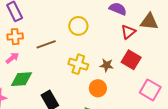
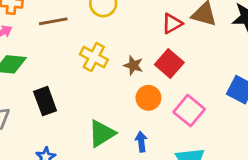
orange circle: (98, 88) -> (148, 98), moved

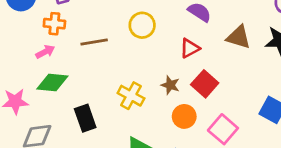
red triangle: (172, 24) -> (190, 48), moved
yellow cross: (94, 57) -> (131, 96), moved

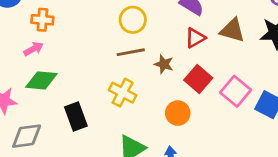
brown line: (94, 42) -> (131, 52), moved
red triangle: (190, 48) -> (195, 38), moved
brown star: (170, 85) -> (164, 64), moved
pink square: (223, 129) -> (236, 91), moved

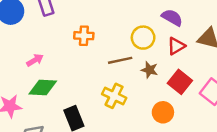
orange cross: (42, 20) -> (84, 36), moved
yellow circle: (133, 20) -> (143, 38), moved

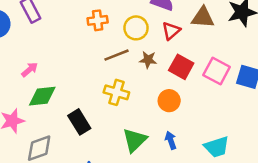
orange cross: (84, 36) -> (98, 20), moved

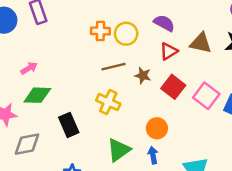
yellow circle: (136, 28) -> (126, 34), moved
orange circle: (169, 101) -> (157, 128), moved

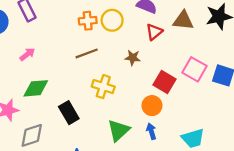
brown line: (113, 67) -> (87, 53), moved
pink arrow: (29, 68) -> (27, 54), moved
red square: (173, 87) -> (164, 82), moved

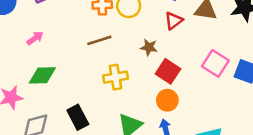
red square: (164, 82) -> (168, 71), moved
yellow cross: (103, 87) -> (116, 77), turned -30
black rectangle: (69, 113) -> (78, 117), moved

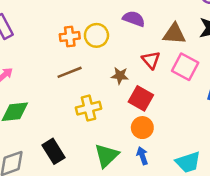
red triangle: (174, 21) -> (151, 60), moved, turned -30
pink square: (215, 63) -> (185, 67), moved

